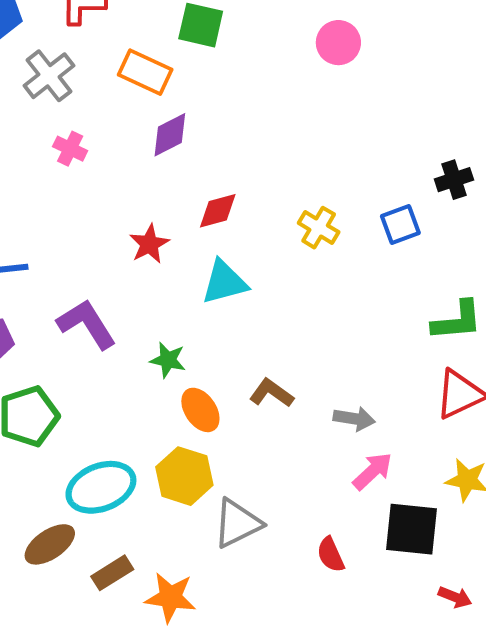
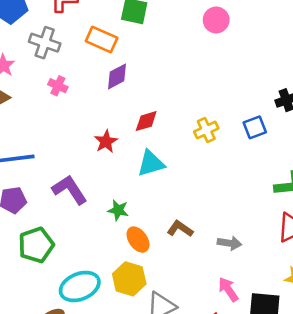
gray cross: (49, 76) -> (45, 43), turned -32
yellow cross: (319, 228) -> (206, 130), turned 35
pink arrow: (373, 471) -> (228, 289), moved, turned -80

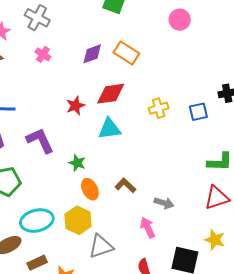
orange rectangle: (102, 40) -> (126, 53), moved
red diamond: (146, 121) -> (111, 94), size x1.4
pink arrow: (228, 289) -> (148, 228), moved

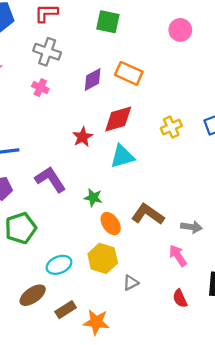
gray cross: (37, 18) -> (47, 52), moved
brown L-shape: (125, 185) -> (148, 214), size x1.4
cyan ellipse: (37, 221) -> (59, 265), size x0.7
gray triangle: (101, 246) -> (131, 283), size x0.6

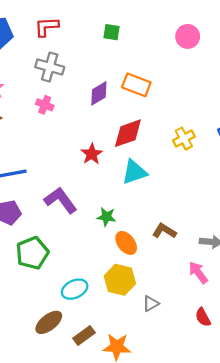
green square: (108, 22) -> (111, 32), size x0.7
brown L-shape: (148, 214) -> (164, 231), size x0.7

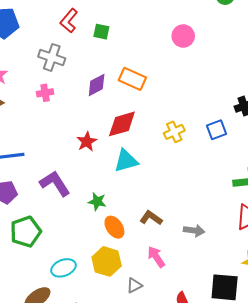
red L-shape: (47, 27) -> (69, 21), moved, turned -50
green square: (111, 32) -> (101, 32), moved
pink cross: (45, 105) -> (45, 93), turned -35
pink arrow: (198, 273) -> (156, 257), moved

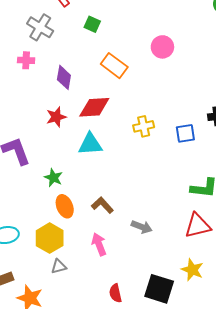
green square: (101, 32) -> (92, 24), moved
pink circle: (183, 36) -> (162, 47), moved
purple diamond: (97, 85) -> (64, 77), moved, turned -65
gray triangle: (134, 285) -> (59, 266), moved

